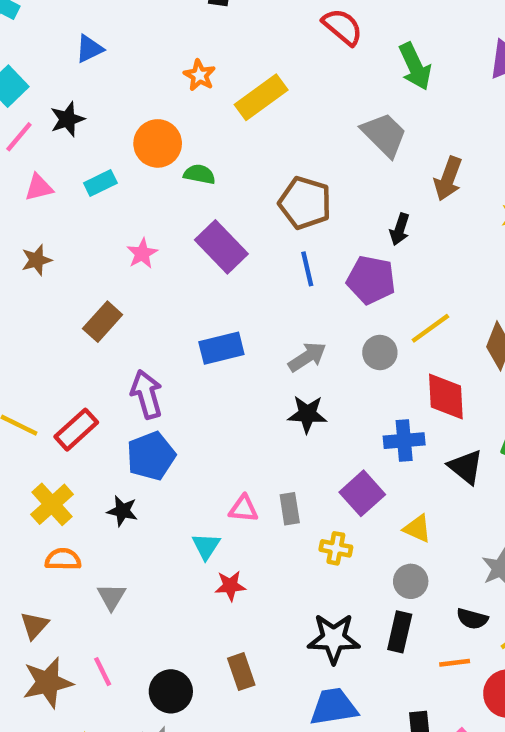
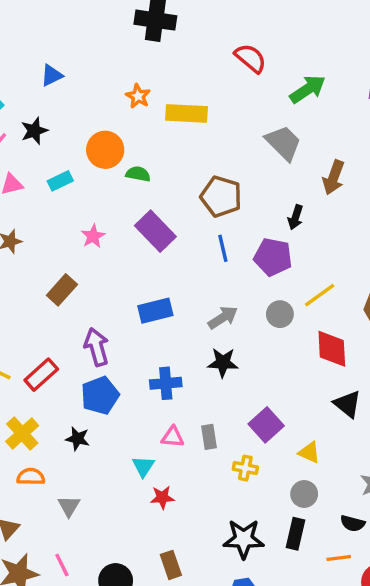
green arrow: (415, 66) -> (308, 89), turned -99
yellow rectangle: (261, 97) -> (187, 113), turned 39
blue cross: (404, 441) -> (166, 383), moved

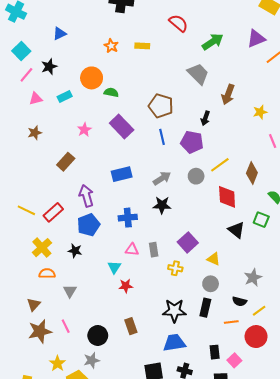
yellow rectangle: (187, 113) -> (142, 46), moved, size x0.6

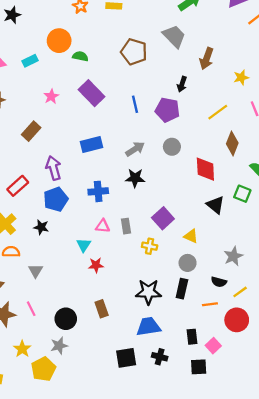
black star: (49, 67) -> (12, 15), moved
brown pentagon: (161, 106) -> (134, 52), moved
yellow line: (220, 165) -> (218, 112), moved

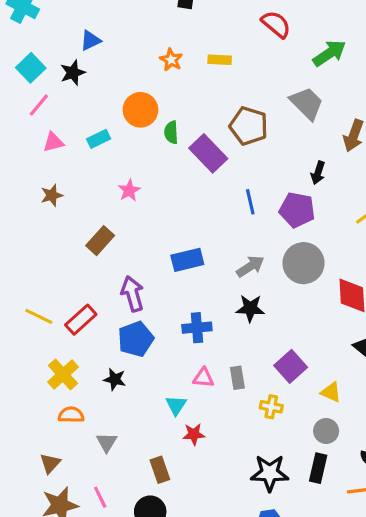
green semicircle: (80, 56) -> (171, 132), turned -104
purple rectangle: (91, 93) -> (208, 153), moved
gray circle: (172, 147) -> (304, 263), size x1.6
brown rectangle: (102, 309) -> (160, 470), moved

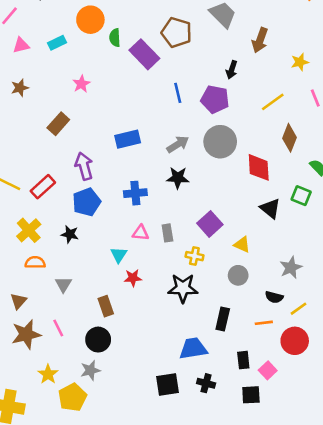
black rectangle: (318, 468) -> (223, 319), moved
black star: (270, 473) -> (183, 288), moved

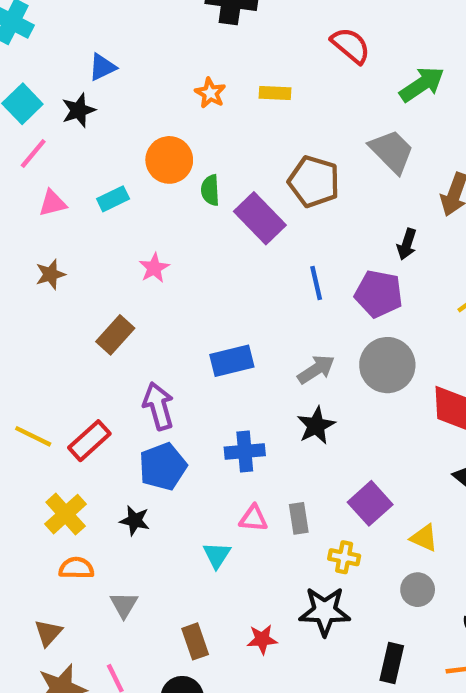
black star: (178, 178) -> (316, 426), turned -30
red star: (133, 278) -> (262, 639), moved

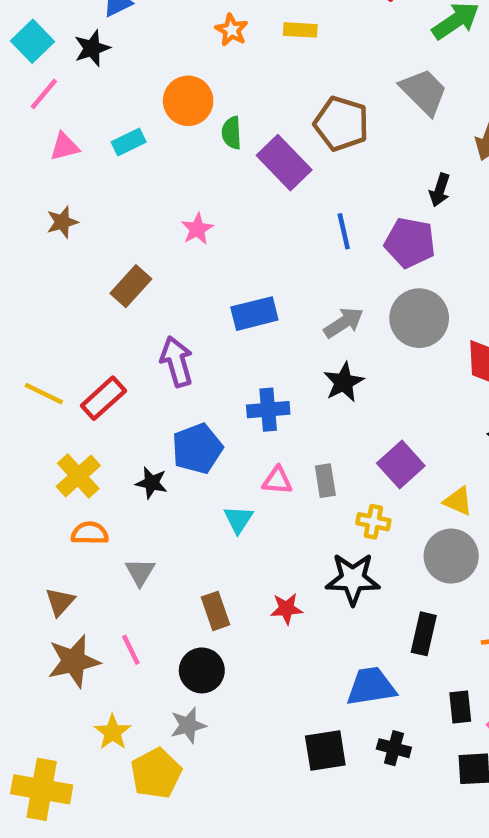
pink star: (154, 268) -> (197, 229), moved
blue pentagon: (163, 467) -> (197, 449), moved
gray circle: (418, 590) -> (451, 556), size x1.5

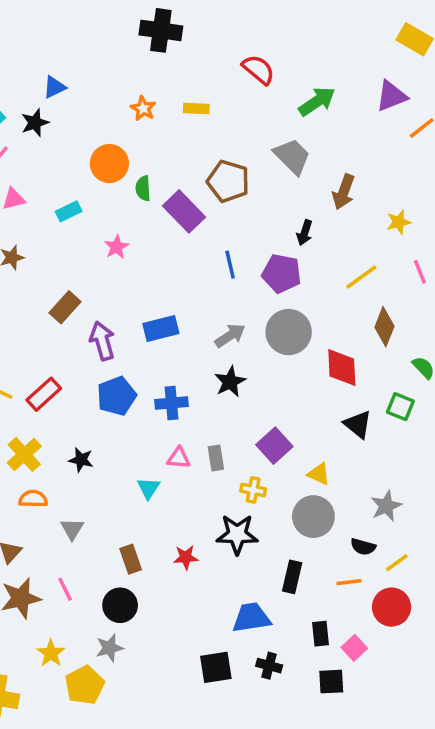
cyan rectangle: (129, 142) -> (69, 211), moved
pink star: (197, 229) -> (117, 247), moved
purple arrow: (177, 362) -> (102, 341), moved
blue pentagon: (197, 449) -> (117, 396), moved

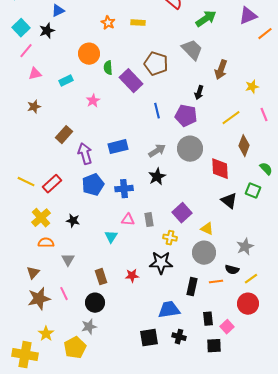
orange line: (349, 582) -> (216, 282), moved
yellow star: (51, 653) -> (46, 334), moved

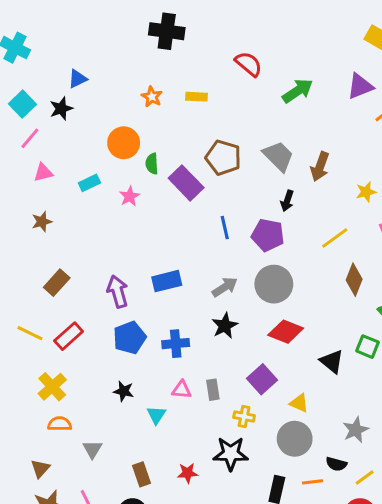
gray trapezoid: (192, 50) -> (278, 156), moved
pink star: (93, 101) -> (130, 196), moved
brown rectangle: (64, 135) -> (57, 283), moved
red diamond: (220, 169) -> (286, 332), moved, turned -65
black star: (73, 221) -> (124, 391), moved

